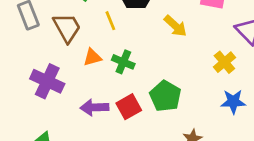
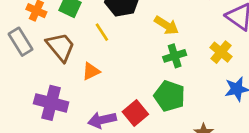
green cross: (123, 62) -> (175, 56), moved, turned -30

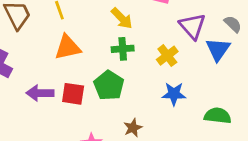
orange triangle: (91, 71) -> (68, 47), moved, size x1.5
red square: (135, 113) -> (73, 94), turned 35

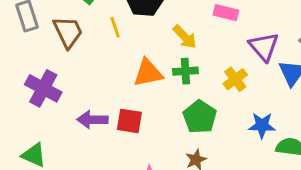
orange triangle: (68, 47) -> (148, 73), moved
green pentagon: (109, 85) -> (200, 117), moved
blue star: (174, 94) -> (262, 125), moved

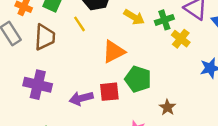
brown trapezoid: (68, 32) -> (45, 37), turned 44
green cross: (185, 71) -> (164, 20), moved
green pentagon: (200, 117) -> (138, 79), moved

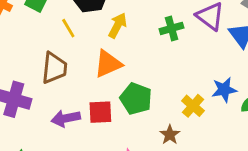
yellow arrow: (134, 17) -> (118, 25), moved, turned -96
brown trapezoid: (45, 37) -> (54, 68), moved
yellow cross: (181, 39) -> (193, 106), moved

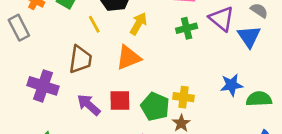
green pentagon: (136, 99) -> (155, 107), moved
yellow cross: (193, 106) -> (184, 97), moved, turned -36
purple arrow: (66, 118) -> (89, 105), turned 50

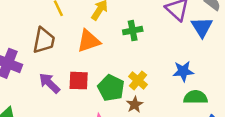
green cross: (187, 28) -> (133, 31), moved
yellow cross: (184, 97) -> (138, 80), turned 30
green semicircle: (259, 99) -> (196, 97), moved

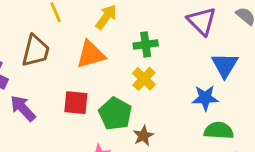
blue triangle: (202, 27) -> (225, 65), moved
yellow cross: (138, 80) -> (144, 79), moved
purple arrow: (49, 83) -> (23, 108), moved

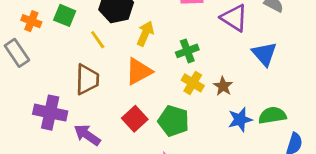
blue star: (205, 98) -> (240, 120), moved
red square: (76, 103) -> (135, 119), turned -35
brown star: (143, 136) -> (223, 86), moved

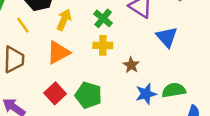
green cross: (187, 51) -> (103, 18), moved, turned -30
yellow cross: (193, 83) -> (103, 45), moved, turned -30

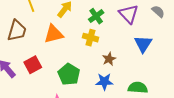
red square: (55, 93) -> (33, 65), moved
blue star: (146, 94) -> (104, 82), moved

